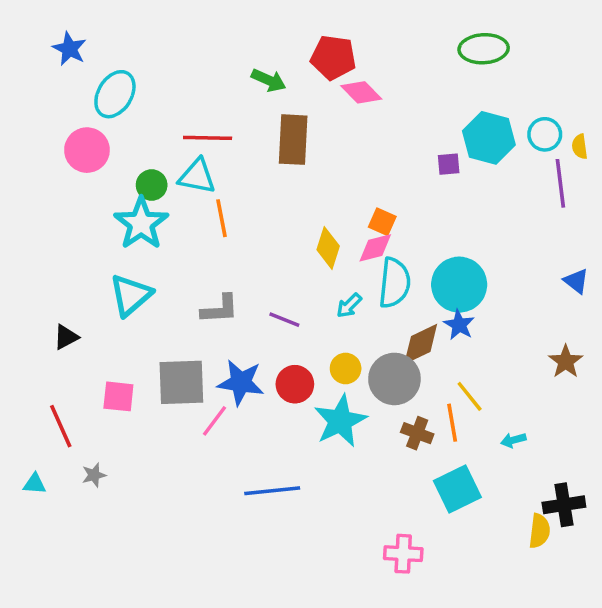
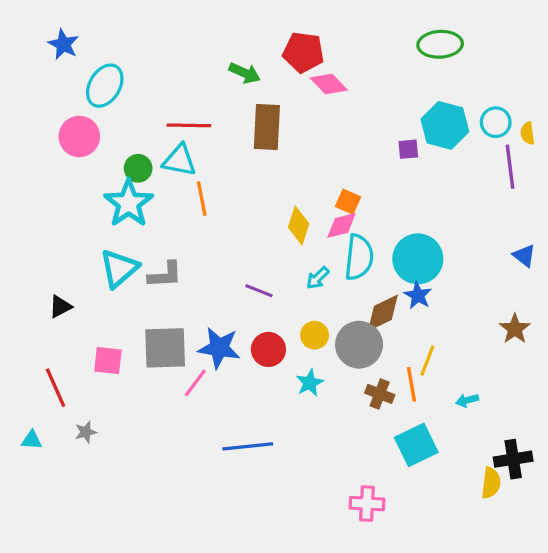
gray L-shape: (220, 309) -> (165, 275), moved
yellow line: (470, 396) -> (427, 361), turned 60
cyan star: (340, 421) -> (310, 383), size x0.6

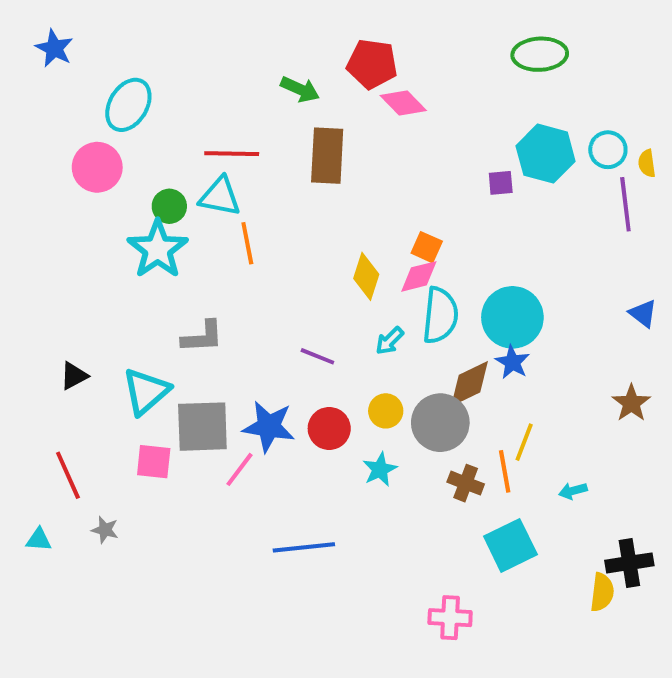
blue star: (63, 44) -> (54, 48), moved
cyan triangle: (119, 268) -> (146, 391), moved
pink square: (108, 361) -> (154, 462), moved
gray star: (86, 432) -> (105, 530), turned 30

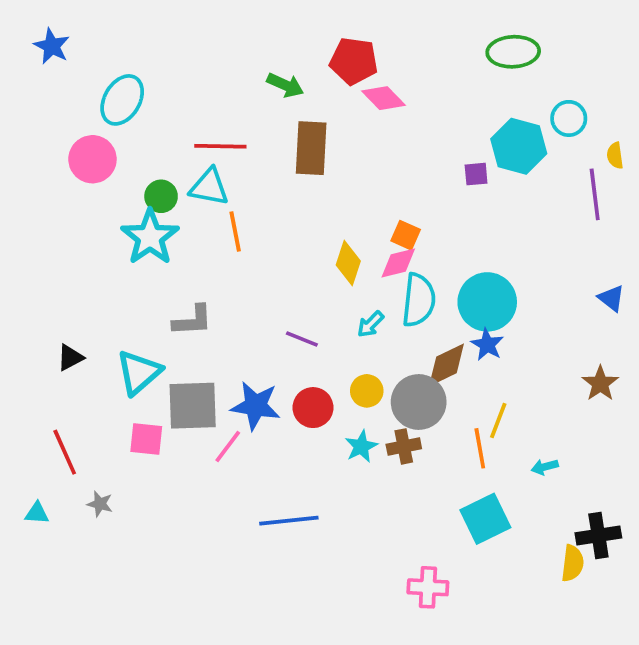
cyan circle: (608, 150) -> (569, 118), moved
brown cross: (466, 483) -> (404, 446), moved, turned -32

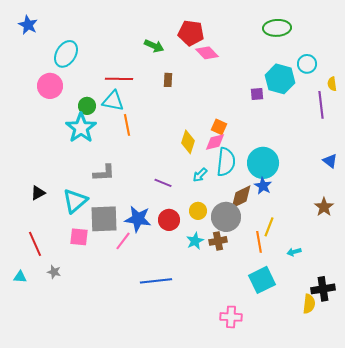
brown rectangle: (311, 148) -> (168, 80), size x0.5

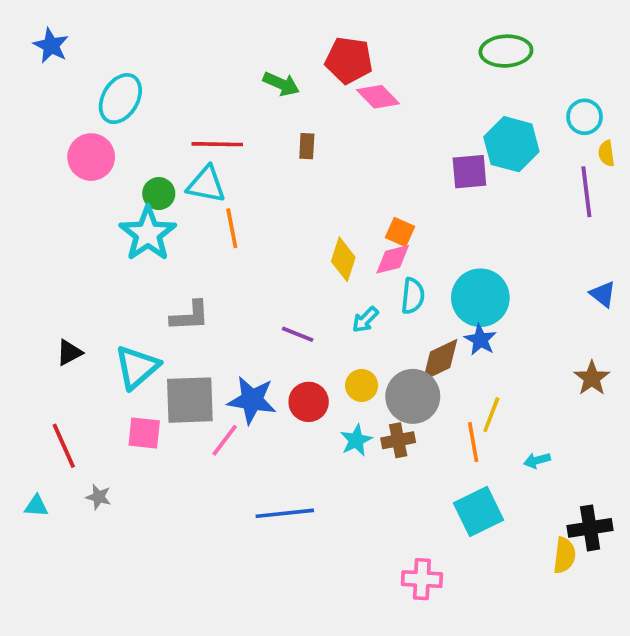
cyan circle: (307, 64) -> (585, 117), moved
purple square: (257, 94) -> (469, 172), size x1.5
cyan semicircle: (226, 162) -> (413, 296), size x0.7

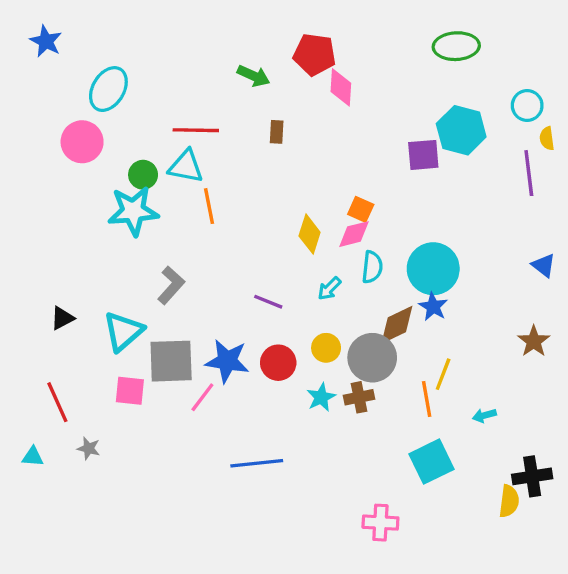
pink diamond: (378, 97) -> (341, 87), turned 48
cyan star: (148, 234) -> (133, 211), turned 30
gray L-shape: (190, 316) -> (171, 285), turned -45

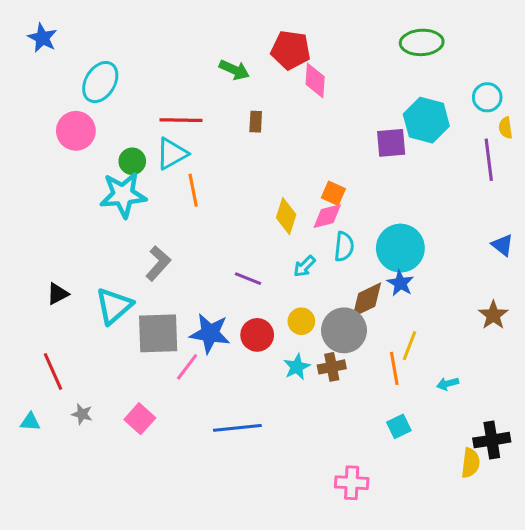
cyan triangle: (186, 166) -> (172, 154), turned -40
pink square: (130, 391) -> (140, 419), moved, turned 36
cyan square: (432, 462) -> (399, 426), size x0.6

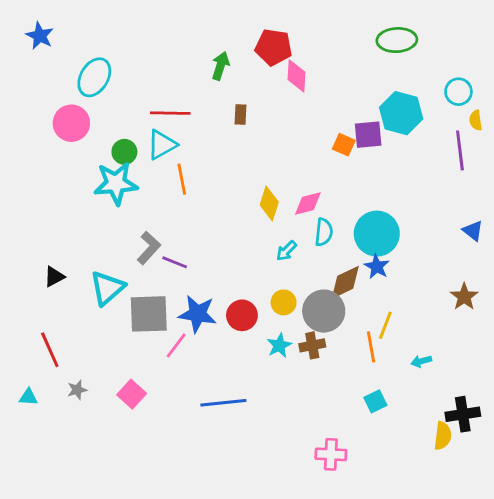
green arrow: (234, 70) -> (220, 66), turned -96
orange square: (333, 193) -> (344, 145), moved
purple line: (248, 279) -> (175, 262), moved
gray star: (82, 414) -> (77, 390), turned -30

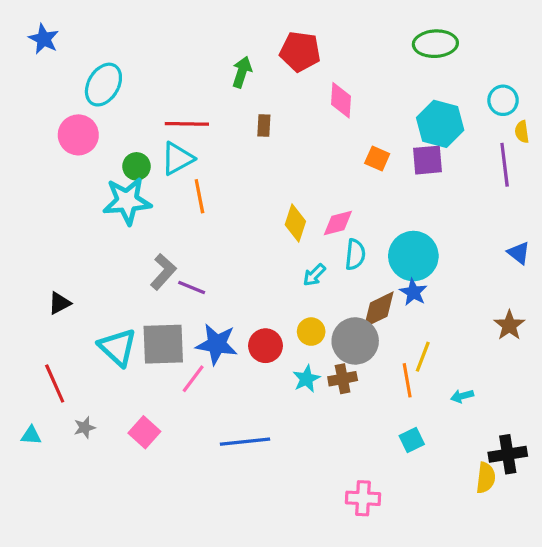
pink diamond: (296, 76) -> (341, 100), moved
purple square: (368, 135) -> (428, 160), moved
cyan triangle: (107, 288) -> (118, 347), moved, turned -36

